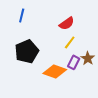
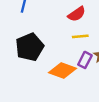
yellow line: (70, 42) -> (80, 36), turned 48

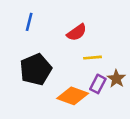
red semicircle: (77, 14) -> (77, 32), moved

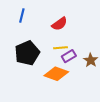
yellow line: (93, 58) -> (60, 48), moved
purple rectangle: (98, 84) -> (69, 56), moved, turned 32

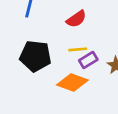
black pentagon: (27, 53) -> (35, 56), turned 30

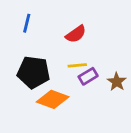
orange diamond: (72, 82) -> (53, 99), moved

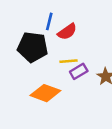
blue line: (27, 23) -> (49, 21), moved
black pentagon: (34, 72) -> (33, 47), moved

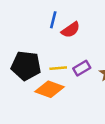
black pentagon: (33, 47) -> (26, 66), moved
yellow line: (68, 61) -> (58, 68), moved

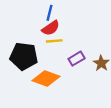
red semicircle: (71, 30) -> (51, 28), moved
yellow line: (58, 68) -> (54, 41), moved

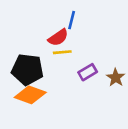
blue line: (50, 13) -> (72, 20), moved
orange diamond: (46, 78) -> (30, 95), moved

